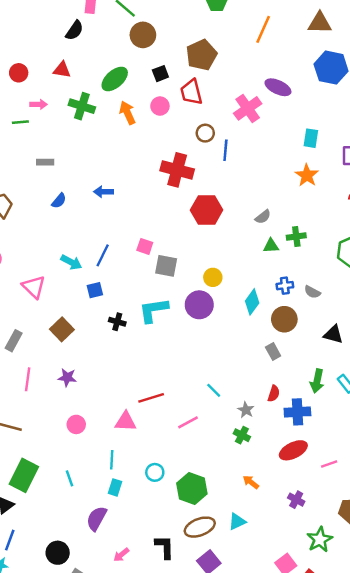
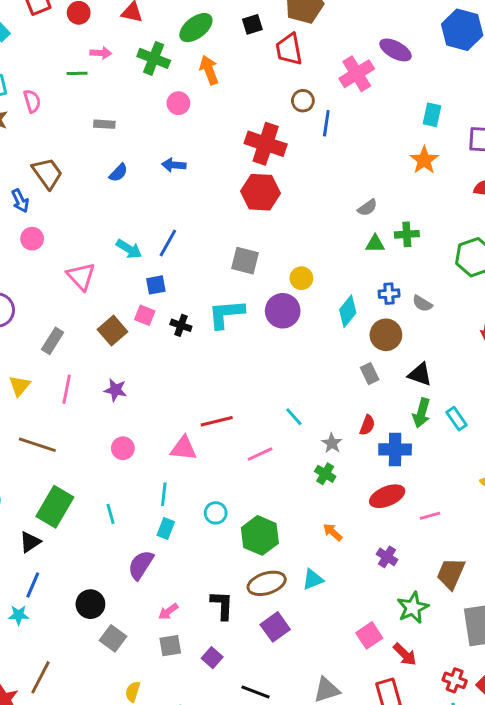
pink circle: (160, 106) -> (178, 103), moved
red hexagon: (207, 210) -> (261, 192), moved
pink square: (145, 246) -> (145, 315), moved
black triangle: (333, 334) -> (420, 374), moved

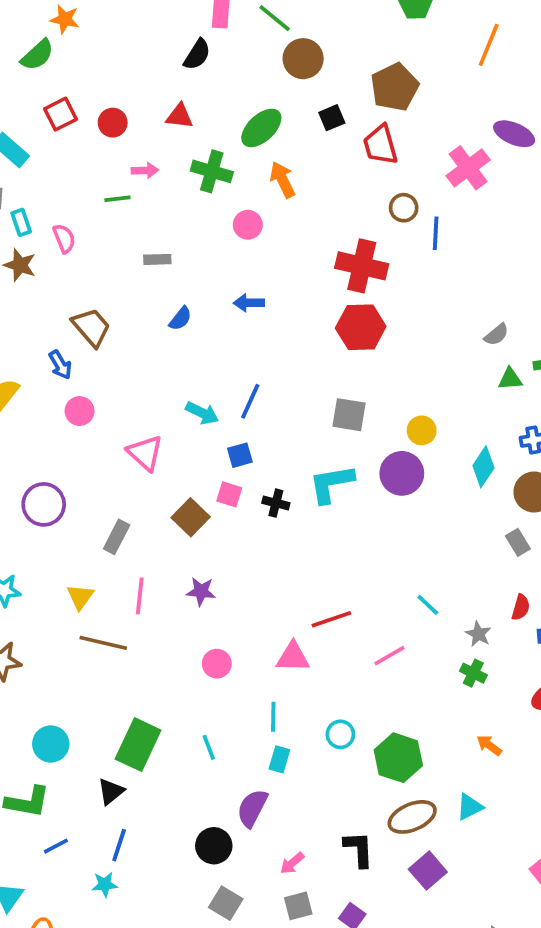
brown line: (37, 445) -> (103, 643), moved
black circle: (90, 604) -> (214, 846), moved

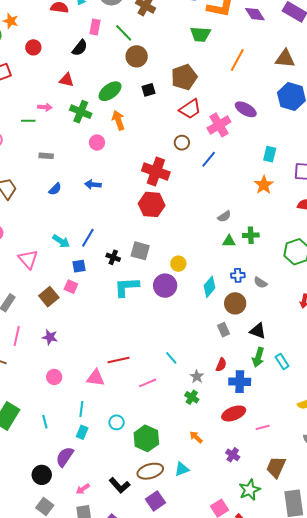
red circle: (113, 123) -> (33, 47), moved
red trapezoid: (380, 145) -> (190, 109), moved, turned -115
blue line: (436, 233) -> (209, 159), moved, turned 30
black cross: (276, 503) -> (113, 257), moved
black L-shape: (359, 849) -> (120, 485), turned 135

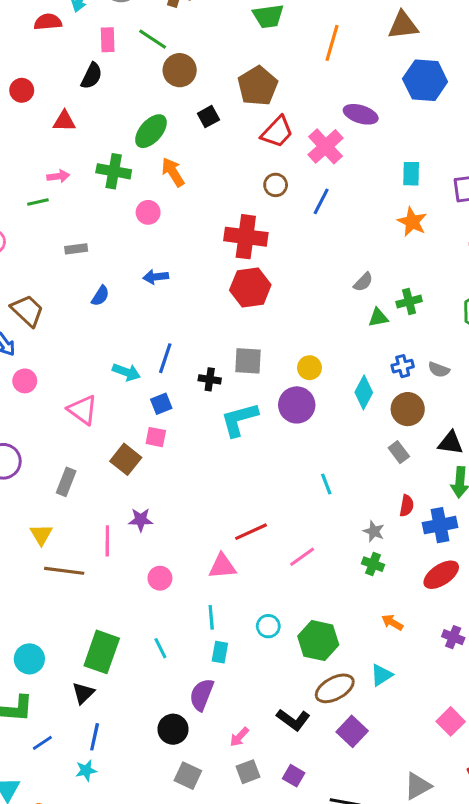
red triangle: (67, 80) -> (64, 121), moved
pink line: (17, 336) -> (107, 541), moved
cyan line: (171, 358) -> (326, 484), moved, turned 32

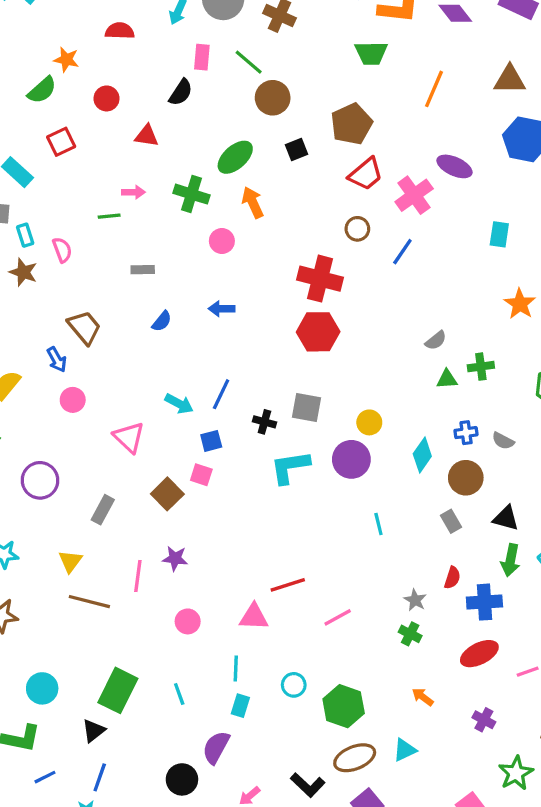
red semicircle: (48, 22) -> (120, 31), moved
orange star: (412, 222) -> (520, 304), moved
cyan line: (326, 484) -> (378, 524), moved

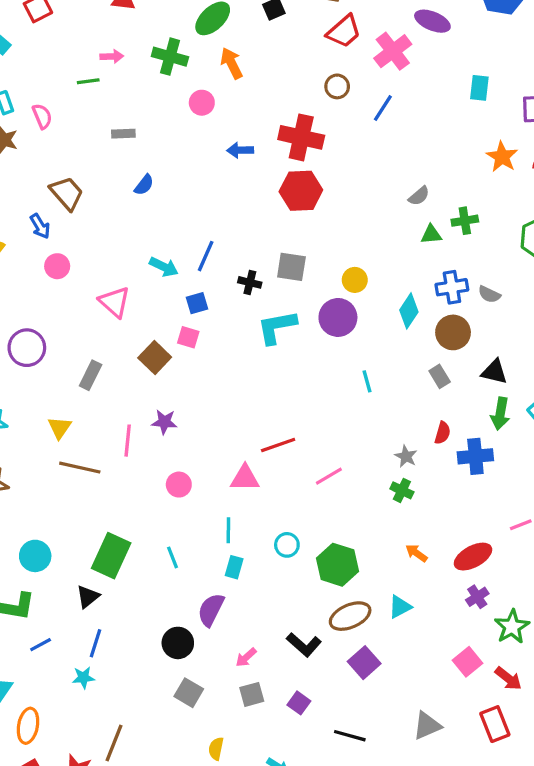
blue arrow: (222, 309) -> (240, 150), moved
blue cross: (466, 433) -> (452, 287), size x1.4
red ellipse: (479, 654) -> (473, 557), moved
purple cross: (484, 720) -> (477, 597), moved, turned 30

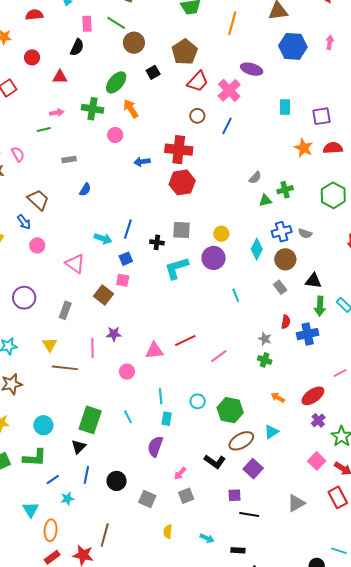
pink triangle: (245, 478) -> (154, 351), moved
black circle: (178, 643) -> (117, 481), moved
cyan star: (83, 678) -> (67, 499), moved
purple square: (299, 703) -> (235, 495), moved, turned -32

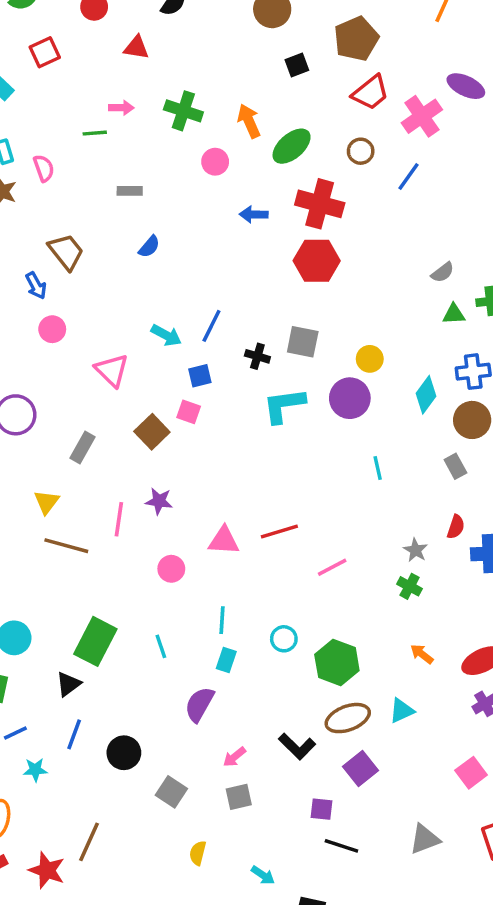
green ellipse: (116, 82) -> (292, 146), moved

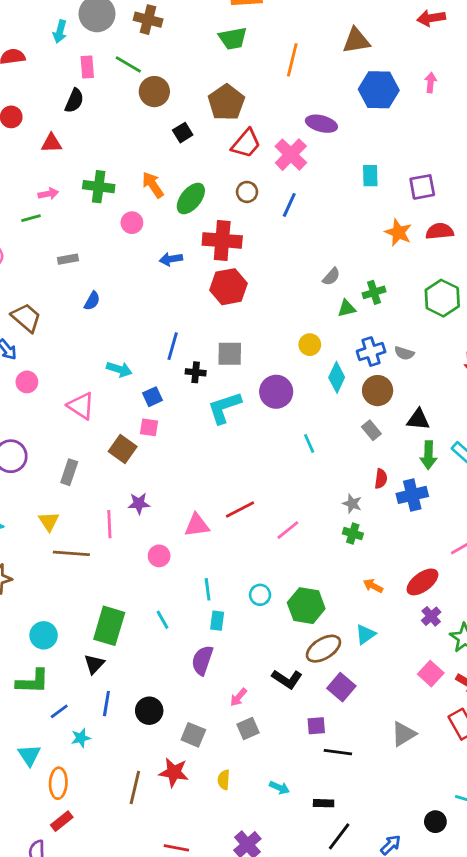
blue line: (211, 326) -> (173, 346), moved
yellow circle: (370, 359) -> (310, 345), moved
red star: (47, 870) -> (174, 772), moved

